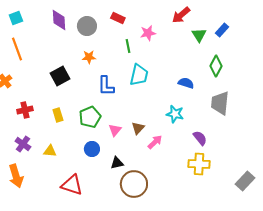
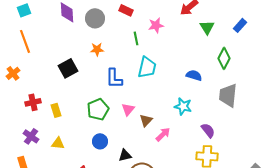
blue rectangle: (222, 30) -> (240, 25), moved
yellow rectangle: (58, 115) -> (56, 110), moved
pink triangle: (115, 130) -> (128, 109), moved

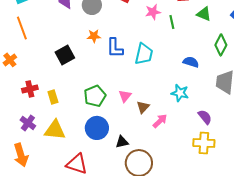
green triangle: (207, 27) -> (204, 14), turned -35
green line: (136, 38) -> (172, 22), moved
blue L-shape: (114, 78) -> (115, 48), moved
blue circle: (100, 141) -> (97, 128), size x1.5
yellow triangle: (58, 143) -> (55, 130), size x1.6

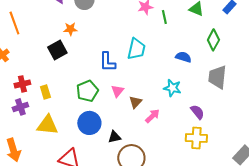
orange star: (94, 36) -> (70, 29), moved
blue L-shape: (115, 48) -> (107, 62), moved
purple cross: (28, 123) -> (20, 107), moved, turned 35

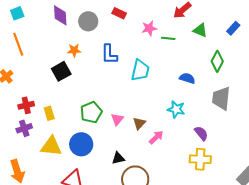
green line: (164, 17) -> (168, 38), turned -72
blue L-shape: (107, 62) -> (109, 54), moved
pink triangle: (117, 91) -> (117, 119), moved
blue circle: (89, 123) -> (81, 144), moved

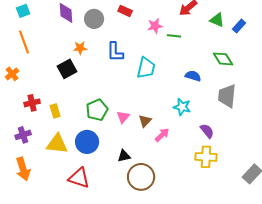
green triangle: (200, 30) -> (217, 20), moved
green diamond: (217, 61) -> (223, 59), turned -60
purple cross: (24, 128) -> (23, 135), moved

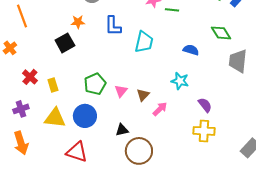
gray trapezoid: (227, 96) -> (238, 61), moved
red cross: (32, 103) -> (30, 77), turned -35

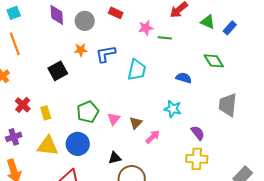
orange star: (78, 22) -> (81, 50), moved
blue L-shape: (113, 26) -> (106, 54), turned 80
gray trapezoid: (238, 61) -> (228, 105), moved

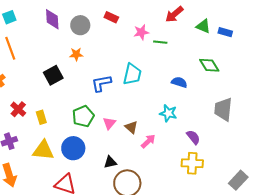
blue rectangle: (230, 28) -> (225, 32), turned 64
blue L-shape: (106, 54) -> (101, 83), moved
brown triangle: (136, 123) -> (131, 127), turned -32

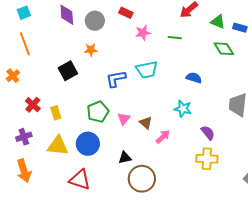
pink star: (141, 32) -> (143, 33), moved
green diamond: (209, 65) -> (224, 49), moved
cyan trapezoid: (132, 74) -> (147, 70), turned 65

